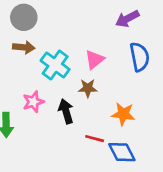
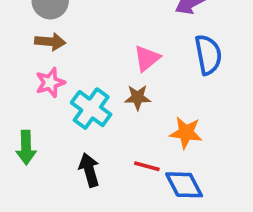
cyan cross: (55, 65) -> (91, 109), moved
pink star: (33, 102) -> (50, 83), moved
black arrow: (66, 111) -> (89, 170), moved

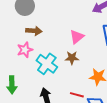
brown arrow: (50, 42) -> (34, 31), moved

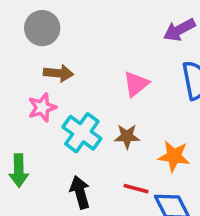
brown star: (72, 58) -> (127, 136), moved

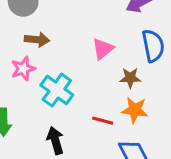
brown star: (127, 136) -> (130, 78), moved
red line: (136, 189) -> (103, 121), moved

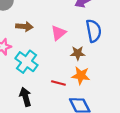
brown arrow: (37, 40) -> (24, 27), moved

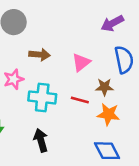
cyan cross: (26, 62) -> (42, 97), turned -30
red line: (58, 83) -> (80, 100), moved

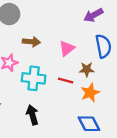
orange star: (108, 114) -> (90, 93), turned -30

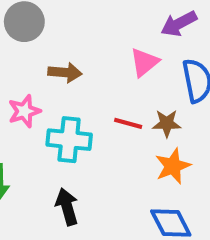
pink triangle: (67, 48) -> (144, 62), moved
red line: (66, 81) -> (128, 123), moved

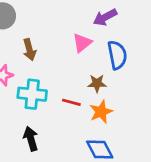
brown arrow: (65, 73) -> (29, 50), turned 70
red line: (128, 123) -> (71, 102), moved

